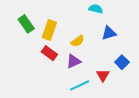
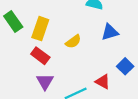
purple triangle: (74, 61) -> (45, 82), moved, turned -35
red triangle: (103, 75) -> (103, 82), turned -32

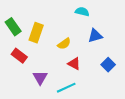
red rectangle: (40, 56) -> (19, 56), moved
red triangle: (103, 82) -> (74, 64), moved

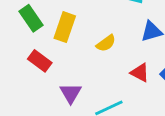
red triangle: (74, 64) -> (140, 73), moved

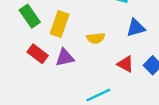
yellow semicircle: (106, 43) -> (96, 38), turned 30
purple triangle: (71, 93) -> (65, 58), moved, turned 48

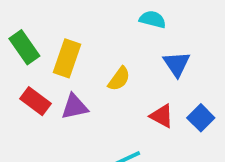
blue triangle: (136, 28) -> (177, 64), turned -48
yellow semicircle: (96, 38) -> (119, 79), turned -48

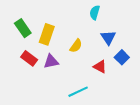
cyan semicircle: (152, 19) -> (95, 12), turned -88
blue square: (201, 118) -> (122, 57), moved

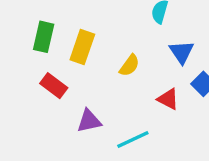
green rectangle: (23, 28) -> (44, 37), turned 48
purple triangle: (51, 61) -> (89, 121), moved

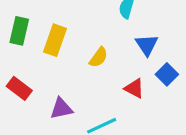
red rectangle: (54, 86) -> (19, 88), moved

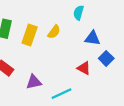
blue triangle: (147, 45) -> (92, 38), turned -49
yellow semicircle: (99, 57) -> (54, 32), moved

